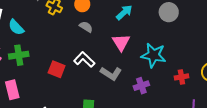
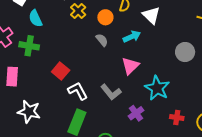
cyan arrow: (124, 12) -> (132, 37), moved
white L-shape: (84, 60) -> (78, 91), moved
purple cross: (141, 86) -> (136, 113), turned -35

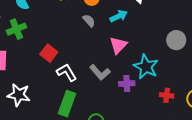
green cross: (29, 46) -> (16, 29), turned -30
gray circle: (185, 52) -> (176, 40), moved
purple cross: (136, 113) -> (127, 84), moved, turned 35

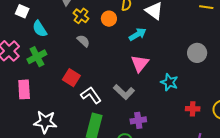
gray semicircle: (89, 21) -> (83, 41), moved
cyan star: (146, 67) -> (169, 82), size x0.7
purple cross: (127, 84) -> (138, 120), moved

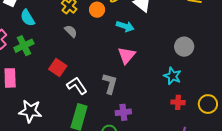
cyan arrow: (138, 34) -> (125, 26), turned 48
cyan star: (169, 82) -> (172, 76), moved
gray L-shape: (124, 92) -> (110, 84), turned -120

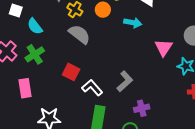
gray semicircle: (71, 31) -> (79, 34), size x1.6
pink triangle: (127, 55) -> (164, 48), moved
gray L-shape: (110, 84) -> (125, 81), turned 40

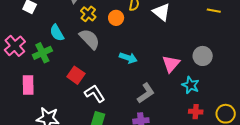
cyan arrow: (133, 23) -> (128, 58), moved
cyan semicircle: (35, 26) -> (57, 33), moved
gray L-shape: (125, 81) -> (146, 93), moved

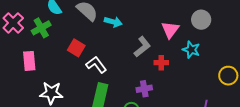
cyan arrow: (128, 58) -> (113, 22), moved
gray L-shape: (146, 93) -> (142, 47), moved
red cross: (196, 112) -> (161, 63), moved

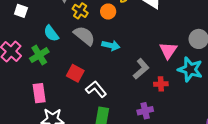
cyan star: (191, 50) -> (190, 69), size x1.4
pink rectangle: (29, 61) -> (39, 93), moved

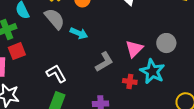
red square: (75, 73) -> (17, 51), moved, turned 30
red cross: (161, 84) -> (130, 81), moved

